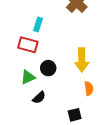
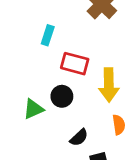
red rectangle: (28, 45) -> (75, 64), moved
black semicircle: (39, 98) -> (79, 138), moved

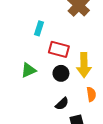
black circle: (62, 96) -> (61, 73), moved
green triangle: (33, 109) -> (29, 70), moved

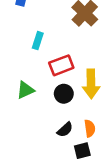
red rectangle: (59, 49) -> (61, 65), turned -36
orange semicircle: (91, 94) -> (90, 128), moved

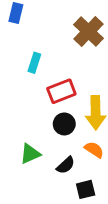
green triangle: (25, 90) -> (30, 154), moved
orange semicircle: (90, 128) -> (94, 150), moved, turned -49

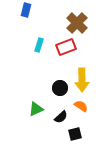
red rectangle: (61, 91) -> (66, 47), moved

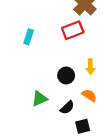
cyan rectangle: (39, 45) -> (29, 37), moved
yellow arrow: (82, 80) -> (90, 67), size x0.6

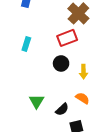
black circle: (66, 75) -> (61, 63), moved
green triangle: (40, 99) -> (37, 101), turned -35

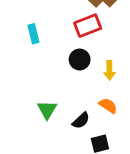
cyan rectangle: (26, 44) -> (33, 34), turned -32

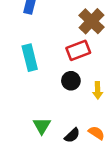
cyan rectangle: (33, 34) -> (30, 58), size x1.5
orange semicircle: (108, 106) -> (96, 133), moved

